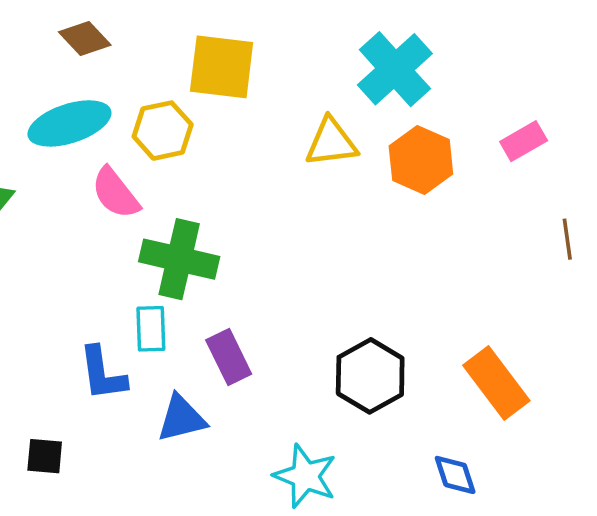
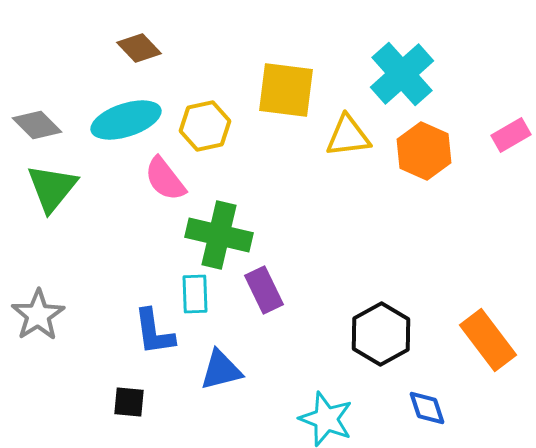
yellow square: (222, 67) -> (286, 90), moved
purple rectangle: (229, 357) -> (264, 290), moved
black square: (45, 456) -> (129, 402), moved
blue diamond: (455, 475) -> (427, 408), moved

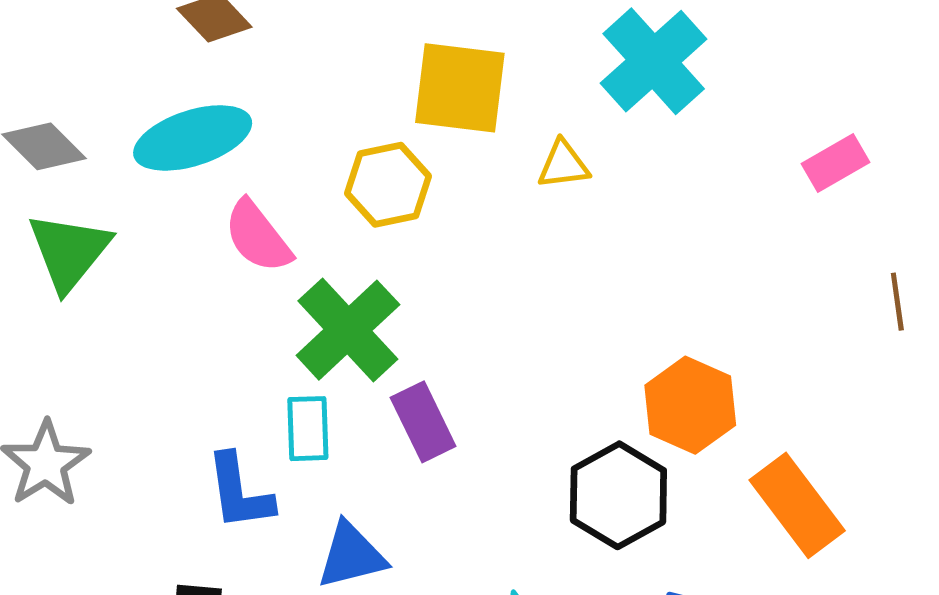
yellow hexagon: (205, 126) -> (388, 185), moved
yellow triangle: (348, 136) -> (563, 165), size x0.7
orange hexagon: (424, 151) -> (690, 405), moved
green cross: (219, 235) -> (348, 330), turned 34

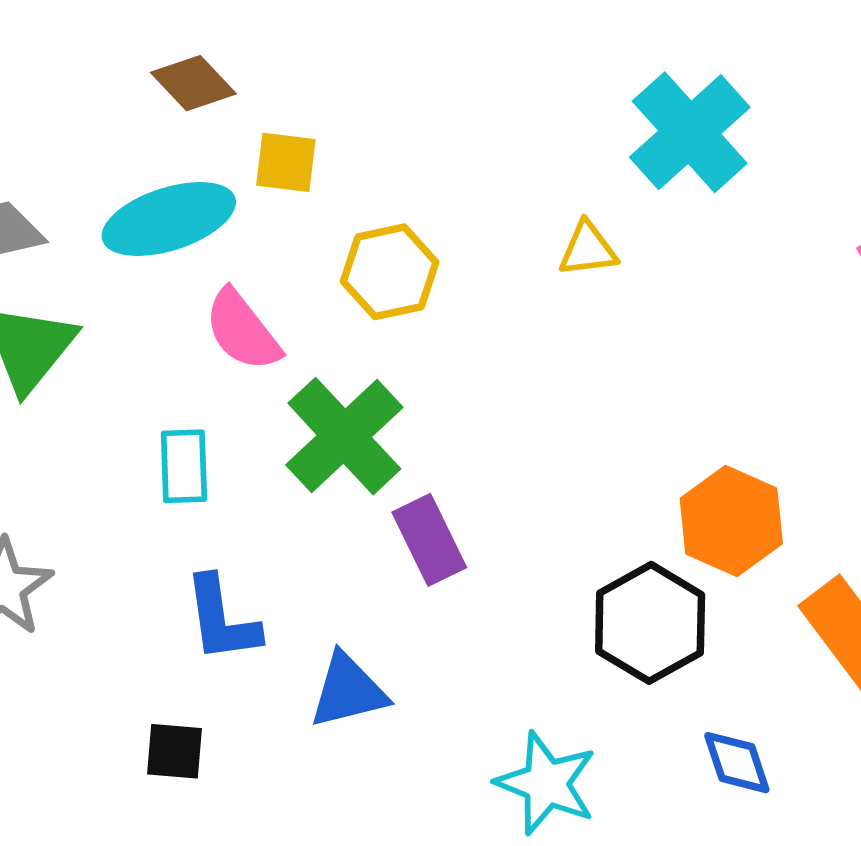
yellow square: (460, 88) -> (286, 162), moved, size x0.6
cyan rectangle: (308, 429) -> (184, 466), moved

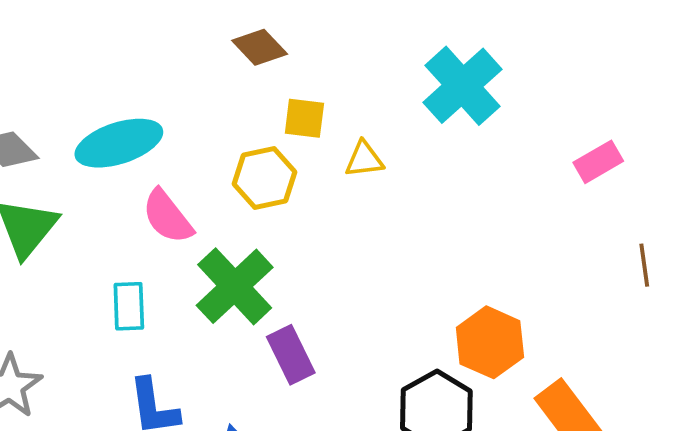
brown diamond: (193, 83) -> (260, 47), moved
yellow square: (286, 162) -> (304, 118), moved
yellow triangle: (588, 249) -> (364, 159), moved

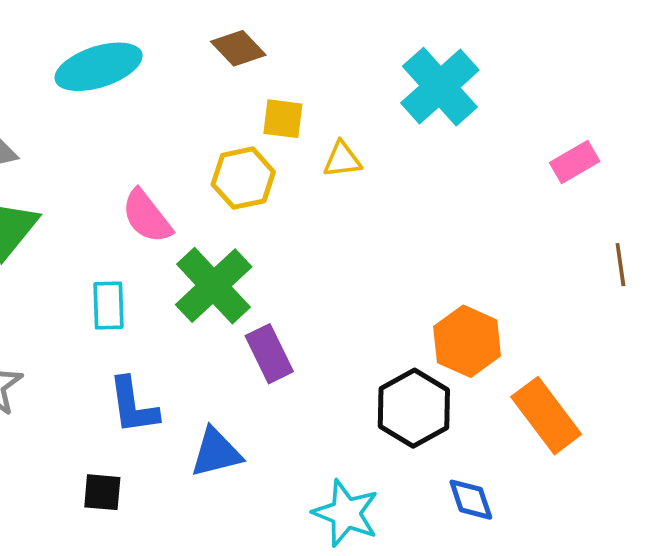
cyan ellipse: (119, 143) -> (99, 67), moved

